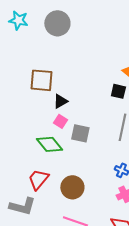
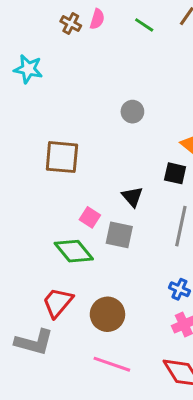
gray circle: (57, 23) -> (132, 112), moved, size x0.6
black triangle: (60, 101) -> (132, 197), moved, turned -42

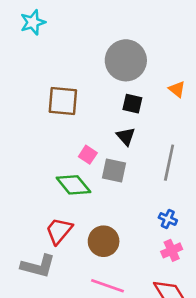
cyan star: (28, 69) -> (33, 22), turned -30
gray circle: (132, 112) -> (126, 60), size x2.0
black square: (175, 173) -> (132, 104), moved

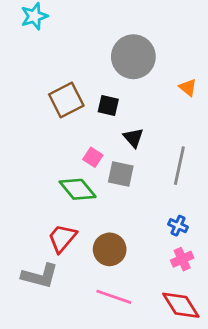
brown square: (63, 101) -> (66, 100), turned -32
black square: (132, 104) -> (108, 106), moved

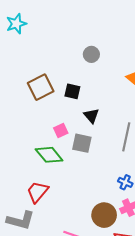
gray circle: (133, 57) -> (91, 54), size x0.5
pink square: (93, 157) -> (61, 130), turned 32
brown circle: (110, 249) -> (104, 215), moved

